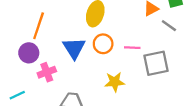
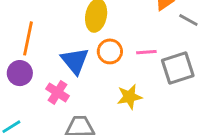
pink cross: (47, 72) -> (58, 92), moved, turned -30

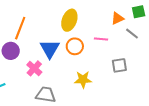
pink line: (146, 52) -> (101, 39), moved
gray square: (178, 68) -> (119, 65), size x0.7

